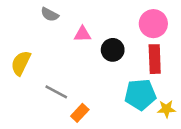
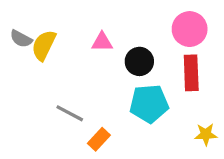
gray semicircle: (50, 14) -> (21, 39), moved
yellow semicircle: (21, 63) -> (44, 45), moved
cyan pentagon: (140, 95) -> (149, 104), moved

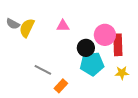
pink circle: (190, 29) -> (105, 35), moved
black circle: (139, 61) -> (86, 48), moved
yellow star: (206, 134) -> (122, 73), moved

